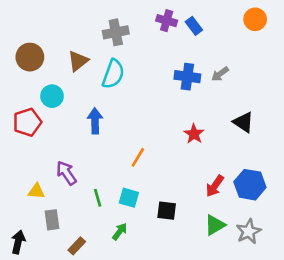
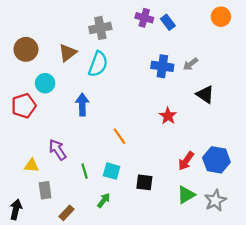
black triangle: (243, 122) -> (205, 94), moved
orange line: (138, 157) -> (119, 136), turned -66

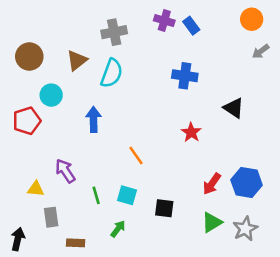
gray arrow: (190, 64) -> (261, 51), moved
brown rectangle: (67, 213) -> (76, 243), turned 49

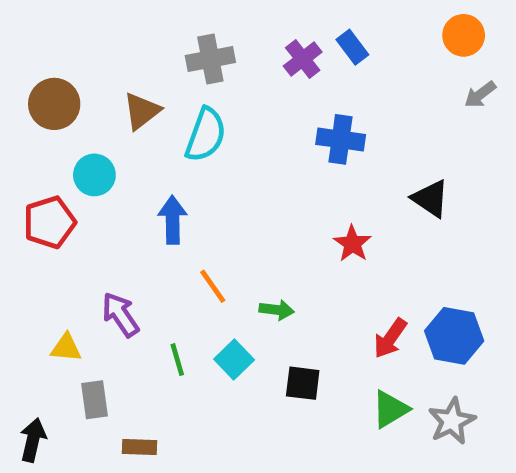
purple cross: (164, 21) -> (303, 59), moved, turned 36
orange line: (136, 155) -> (213, 286), moved
cyan square: (127, 195) -> (234, 360), turned 30
green arrow: (118, 229) -> (277, 310), moved, turned 60

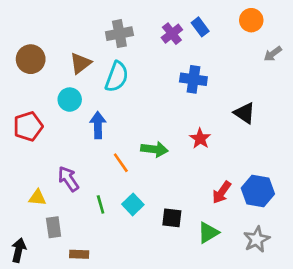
orange circle: (464, 35) -> (251, 20), moved
cyan circle: (94, 175) -> (70, 100), moved
green arrow: (277, 310) -> (154, 149), moved, size x1.4
green triangle: (390, 409) -> (208, 233), moved

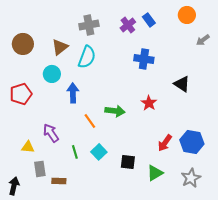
brown rectangle: (79, 254) -> (59, 181), moved

